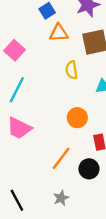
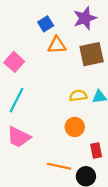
yellow semicircle: (72, 70) -> (78, 96), moved, turned 90
orange line: (61, 158) -> (59, 166), turned 65

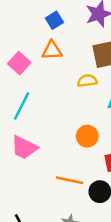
orange triangle: (57, 45) -> (52, 50), moved
yellow semicircle: (78, 96) -> (87, 81), moved

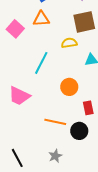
cyan line: (22, 106) -> (41, 63), moved

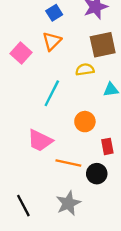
orange triangle: (41, 19) -> (52, 41), turned -42
pink trapezoid: (19, 96) -> (40, 141), moved
gray star: (55, 156) -> (68, 203), size x1.5

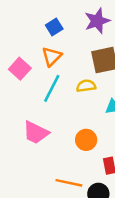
cyan line: (52, 93) -> (52, 88), moved
pink trapezoid: (40, 141) -> (36, 132), moved

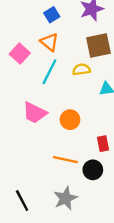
orange triangle: (52, 56) -> (49, 42), turned -36
orange circle: (86, 140) -> (70, 120), moved

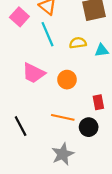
yellow semicircle: (81, 69) -> (78, 43), moved
cyan line: (49, 72) -> (48, 34), turned -50
black line: (22, 201) -> (21, 126), moved

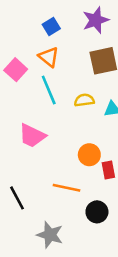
orange circle: (67, 80) -> (89, 155), moved
black circle: (89, 127) -> (97, 212), moved
gray star: (63, 154) -> (50, 235), moved, turned -30

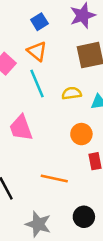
pink trapezoid: (32, 136) -> (21, 128), turned 44
orange circle: (89, 155) -> (81, 134), moved
black circle: (97, 212) -> (84, 217), moved

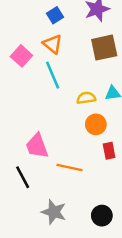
yellow semicircle: (72, 93) -> (86, 98), moved
pink trapezoid: (21, 128) -> (37, 146), moved
black circle: (84, 217) -> (102, 216), moved

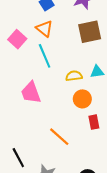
pink trapezoid: (37, 146) -> (31, 93), moved
orange line: (69, 168) -> (59, 137), turned 30
black line: (23, 177) -> (18, 158), moved

